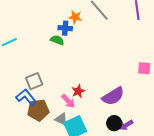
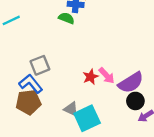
pink arrow: (68, 101) -> (107, 76), moved
brown pentagon: (38, 110) -> (28, 102), moved
black circle: (114, 123) -> (135, 101), moved

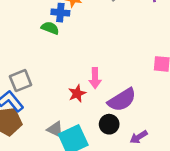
pink arrow: (107, 76) -> (95, 78), moved, turned 42
black circle: (135, 101) -> (109, 124), moved

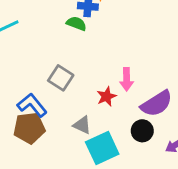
gray square: (21, 81) -> (61, 78), moved, turned -35
gray triangle: (55, 129) -> (82, 125), moved

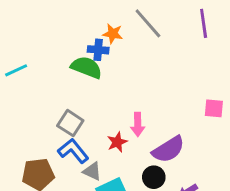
green semicircle: (76, 24) -> (86, 67), size x1.5
blue L-shape: (32, 105) -> (73, 151), moved

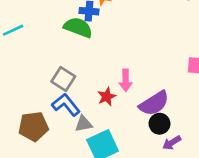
gray triangle: (92, 171) -> (84, 124), turned -36
black circle: (154, 177) -> (160, 124), moved

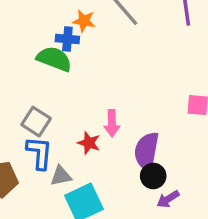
red star: (107, 97) -> (89, 143), turned -30
purple semicircle: (154, 103) -> (147, 151), turned 132
blue L-shape: (66, 105) -> (39, 153), turned 44

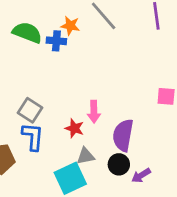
green semicircle: (54, 59) -> (27, 33), moved
gray triangle: (61, 176) -> (86, 156), moved
black circle: (153, 176) -> (119, 164), moved

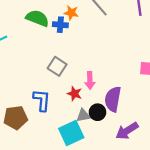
gray square: (30, 110) -> (57, 66), moved
black circle: (119, 164) -> (98, 112), moved
purple arrow: (141, 175) -> (127, 131), size x1.5

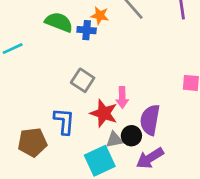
red star: (75, 94) -> (104, 113), size x1.5
purple arrow: (127, 131) -> (150, 158), moved

